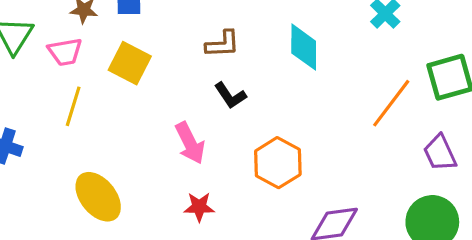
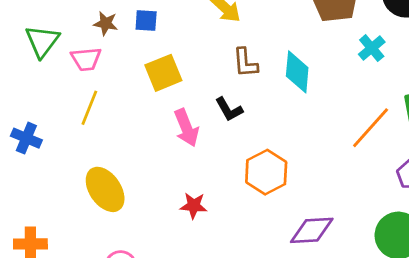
brown L-shape: (223, 44) -> (245, 63), moved, turned 84
yellow square: (130, 63) -> (163, 73), moved, turned 36
pink arrow: (190, 143) -> (186, 128), moved

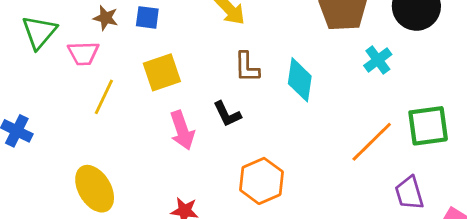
yellow line: (89, 108) -> (104, 97), moved

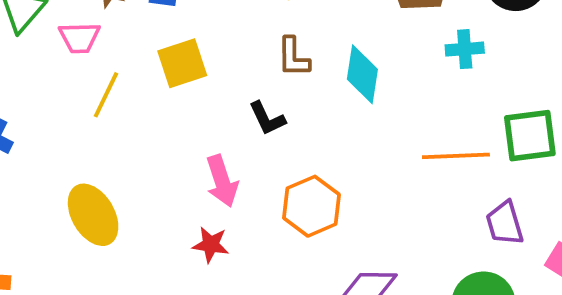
cyan cross: (378, 60) -> (465, 49), turned 32
pink arrow: (182, 130) -> (222, 181), moved
orange line: (372, 142) -> (456, 156), turned 42

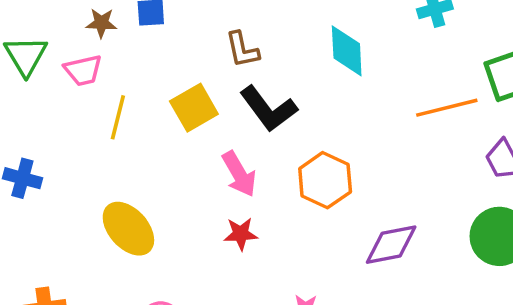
brown L-shape: (293, 57) -> (242, 50), moved
yellow square: (182, 63) -> (194, 108), moved
black L-shape: (267, 118) -> (268, 109), size x1.6

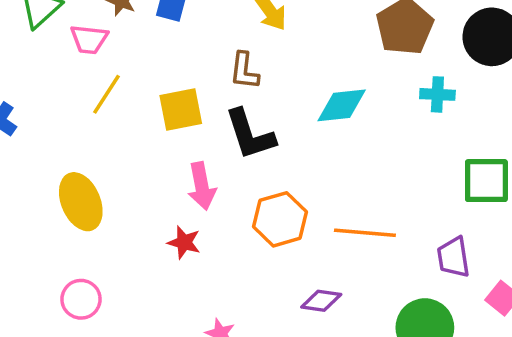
cyan diamond: (347, 51) -> (342, 105), turned 68
orange line: (447, 108) -> (365, 233), moved
purple diamond: (391, 245) -> (321, 301), size x0.7

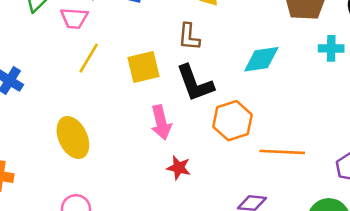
orange hexagon: (280, 219) -> (232, 121), moved
red star: (184, 242) -> (179, 168), moved

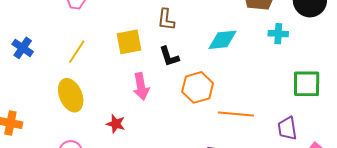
yellow line: (89, 58) -> (77, 52), moved
black L-shape: (195, 83) -> (169, 57), size x0.7
red star: (179, 168) -> (116, 124), moved

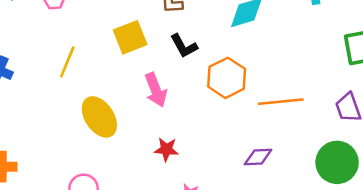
yellow ellipse: (71, 95) -> (99, 117), moved
red star: (116, 124) -> (166, 149), moved

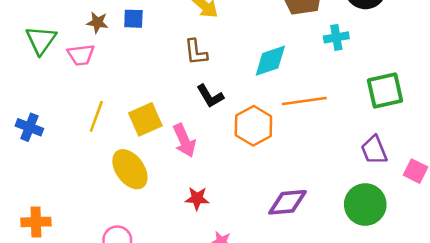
yellow square: (130, 37) -> (145, 119), moved
orange line: (281, 102) -> (304, 101), moved
purple diamond: (258, 157) -> (287, 202), size x1.4

